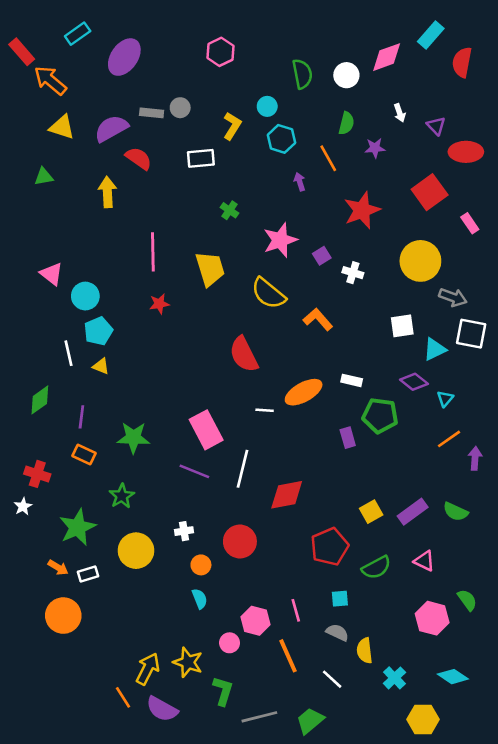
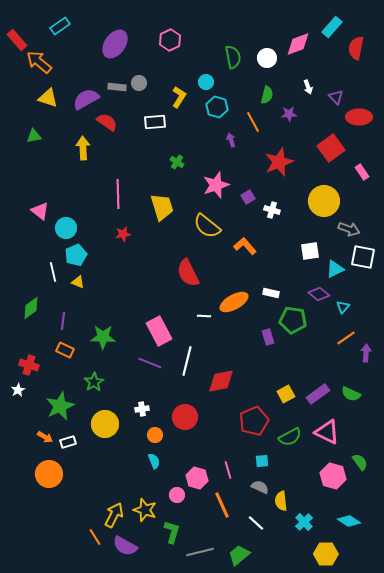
purple ellipse: (124, 57) -> (115, 44), moved
pink triangle: (424, 561) -> (327, 432), size x1.5

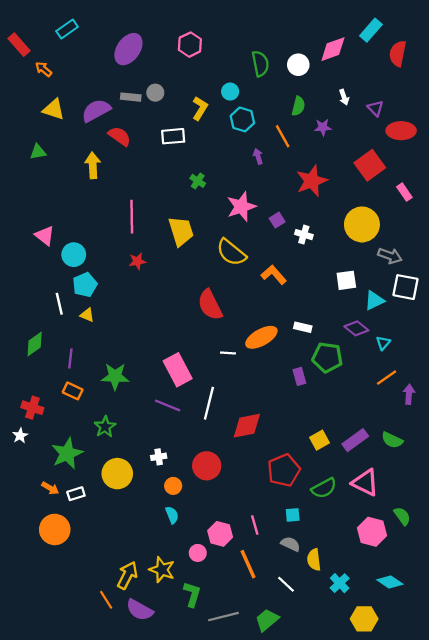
orange arrow: (39, 62) -> (44, 69), size x0.6

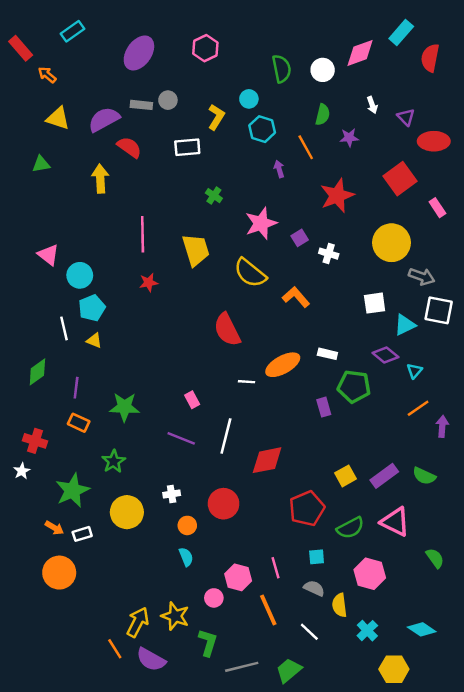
pink rectangle: (178, 370) -> (192, 400), size x0.5
pink hexagon: (372, 532) -> (370, 574), moved

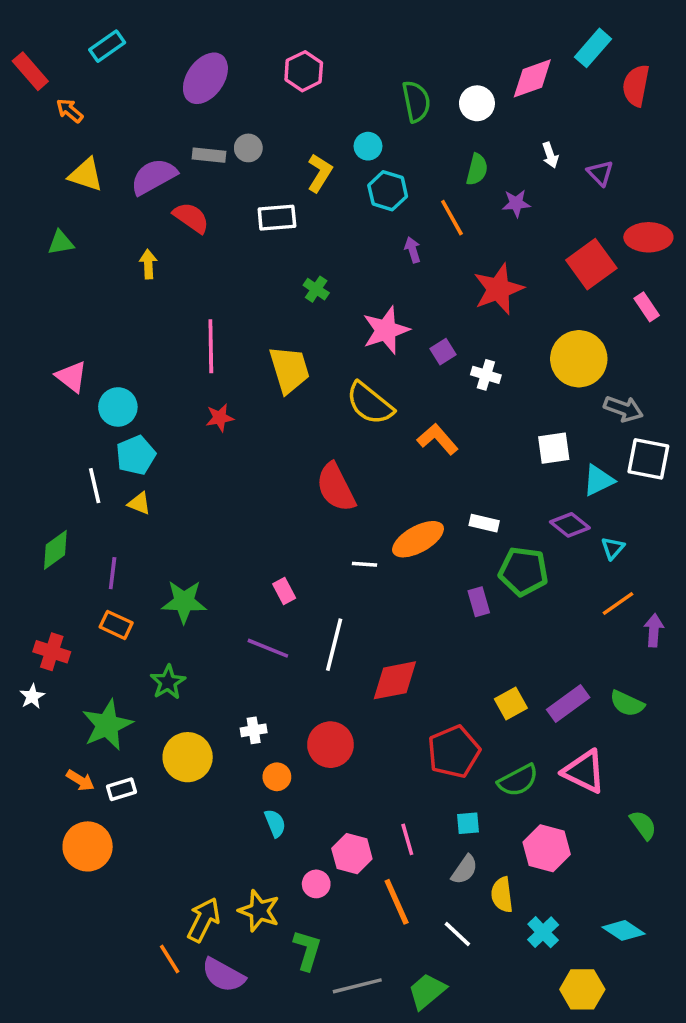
red ellipse: (434, 141) -> (648, 237), moved
yellow arrow: (100, 179) -> (148, 264), size x0.7
gray semicircle: (314, 588) -> (464, 870), turned 100

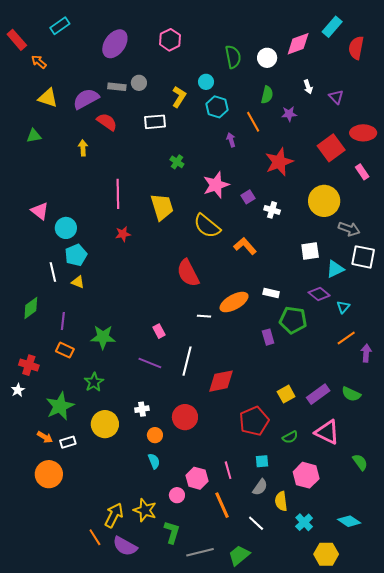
green semicircle: (518, 780) -> (290, 437), size x0.7

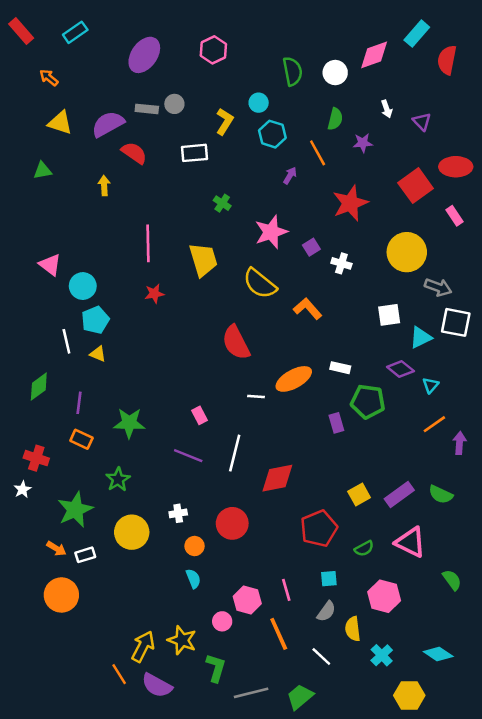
red rectangle: (17, 40) -> (21, 31), moved
purple arrow: (231, 140) -> (290, 176), turned 48

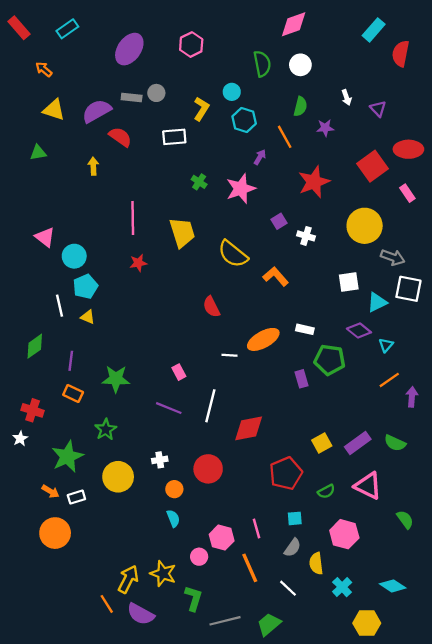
pink diamond: (374, 55) -> (294, 24), moved
pink star: (271, 232) -> (241, 189), moved
red semicircle: (236, 343) -> (211, 307), size x0.7

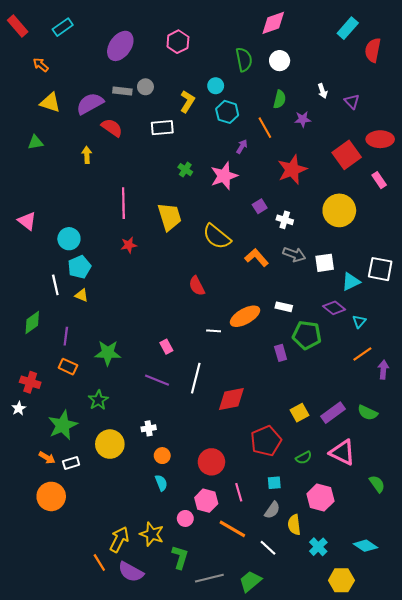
pink triangle: (45, 237) -> (27, 221), moved
gray arrow: (393, 257) -> (294, 254), moved
red circle: (208, 469) -> (211, 462), moved
orange line: (250, 568) -> (232, 529), turned -36

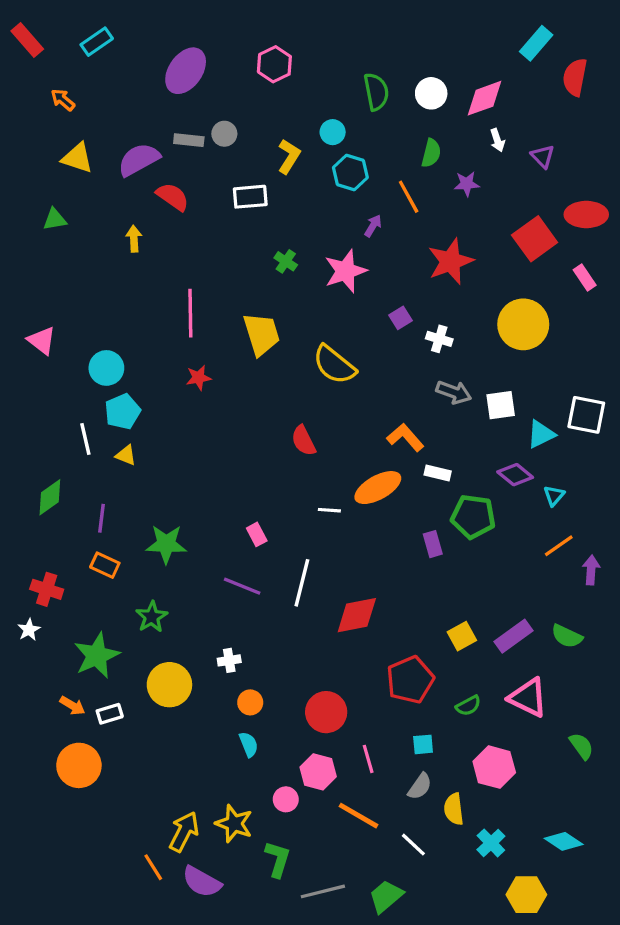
pink diamond: (273, 23) -> (484, 98), moved
orange L-shape: (257, 258) -> (405, 437), moved

